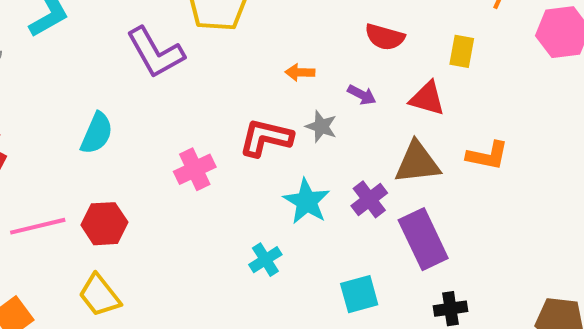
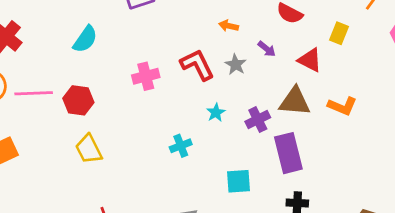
red L-shape: (266, 138) -> (197, 65), turned 39
cyan star: (307, 201) -> (216, 113), size x0.6
yellow trapezoid: (99, 295) -> (89, 149), moved

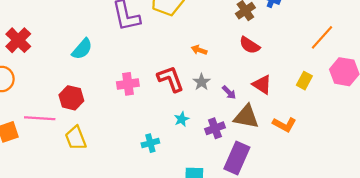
yellow rectangle: (339, 33) -> (304, 81), moved
purple arrow: (267, 49) -> (229, 92), moved
pink line: (34, 93) -> (40, 118), moved
purple rectangle: (288, 153) -> (237, 158), turned 32

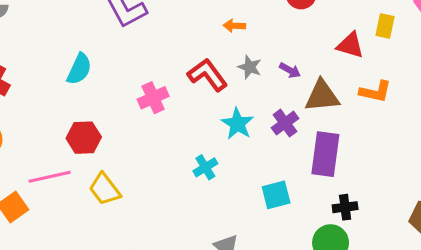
red triangle: (262, 85) -> (350, 45), moved
cyan star: (182, 119) -> (237, 124), size x1.5

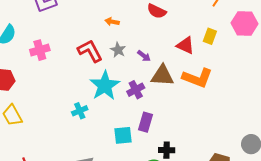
orange L-shape: (375, 92) -> (197, 78), size x1.4
pink cross: (153, 98) -> (40, 50), moved
cyan star: (237, 124) -> (105, 86), size x1.4
purple rectangle: (325, 154) -> (146, 122), moved, size x0.7

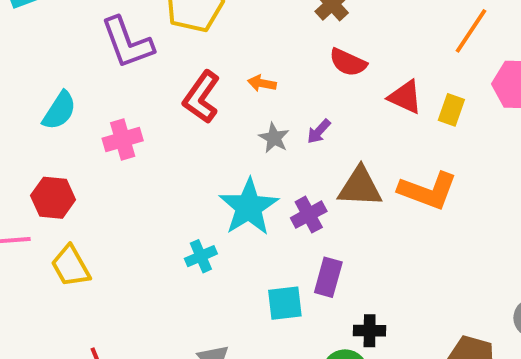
red triangle: (185, 45) -> (405, 97), moved
red L-shape: (90, 51) -> (201, 97), moved, turned -116
purple arrow: (144, 56) -> (319, 131), moved, turned 96

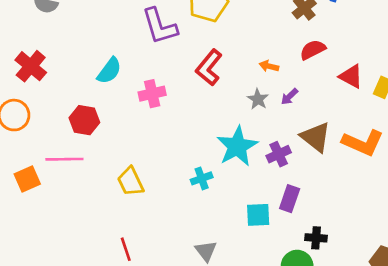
red semicircle: (348, 62) -> (313, 50), turned 125
orange arrow: (262, 83) -> (269, 66), moved
brown triangle: (360, 187) -> (316, 137), turned 32
red hexagon: (53, 198) -> (84, 120), moved
yellow trapezoid: (71, 266) -> (131, 182), moved

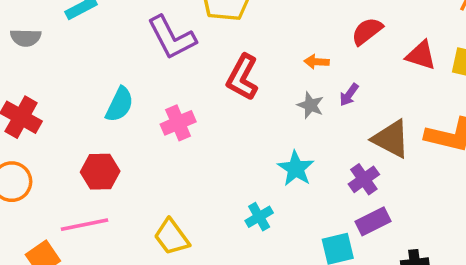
cyan star: (237, 146) -> (296, 169), size x0.7
purple cross: (279, 154) -> (364, 179), moved
purple rectangle: (290, 199) -> (373, 221), turned 55

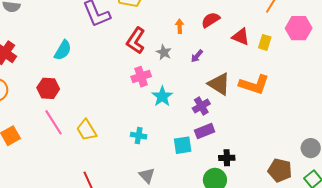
orange arrow: (317, 62) -> (180, 26), moved, turned 80
gray star: (310, 105) -> (164, 52), moved
pink cross: (178, 123) -> (141, 77), moved
cyan cross: (259, 217) -> (139, 136), moved, turned 35
pink line: (85, 225) -> (53, 122), moved, turned 64

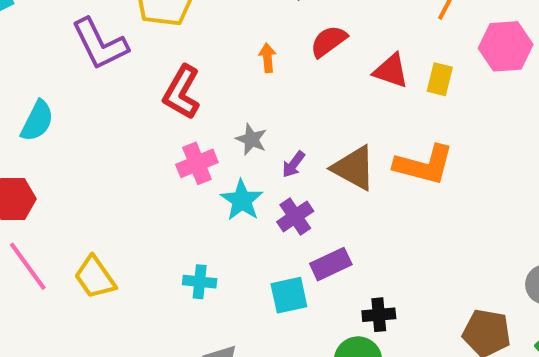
gray star: (164, 52) -> (251, 139), moved
purple arrow: (197, 56) -> (293, 164), moved
purple cross: (201, 106) -> (295, 216), moved

